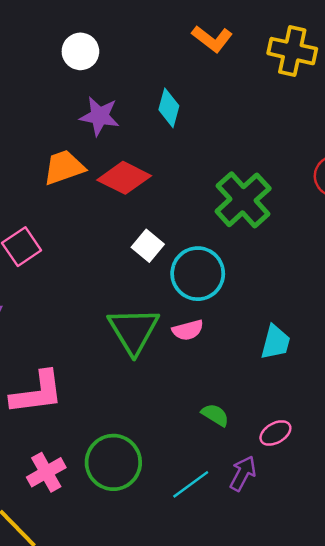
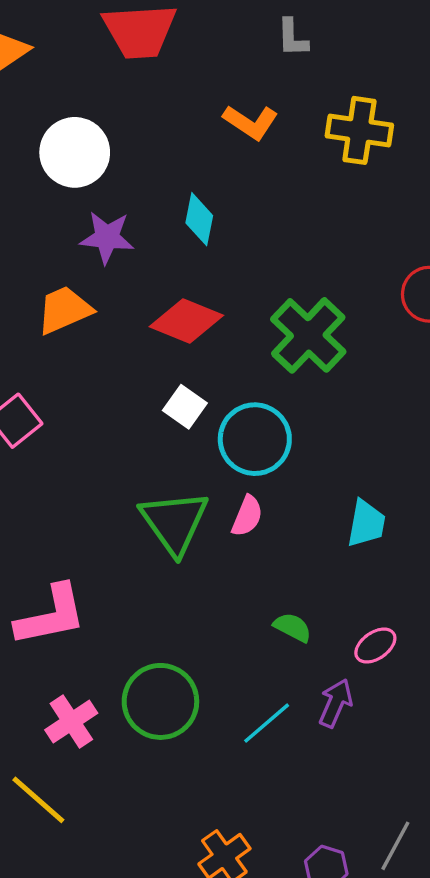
white circle: (80, 51) -> (75, 152), size x1.4
red diamond: (124, 178) -> (186, 321), moved
pink semicircle: (188, 330) -> (247, 516), turned -48

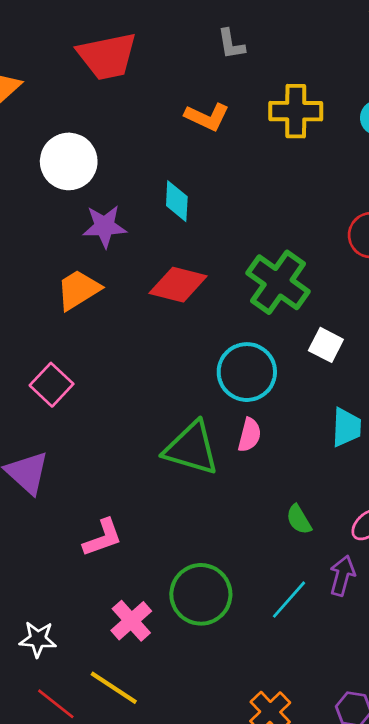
white square: (185, 407) -> (326, 345), moved
green triangle: (174, 522) -> (191, 448), turned -30
pink L-shape: (51, 615) -> (103, 538), size x0.7
green semicircle: (293, 627) -> (299, 519), turned -140

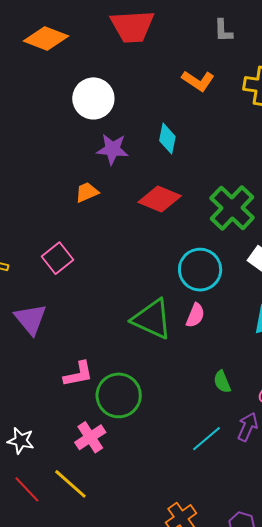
orange trapezoid: (78, 290) -> (87, 192), size x0.7
green circle: (201, 594) -> (119, 395), moved

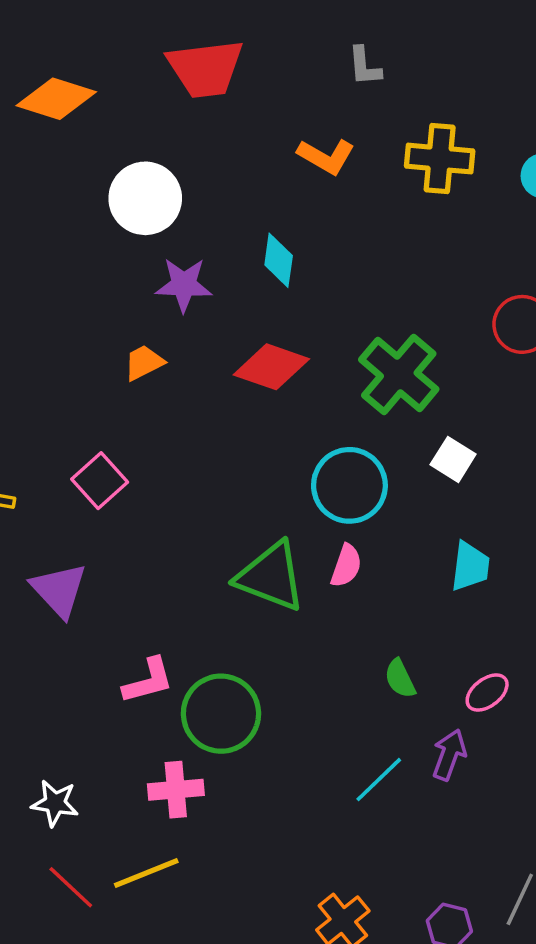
pink cross: (90, 437) -> (176, 790), turned 32
yellow line: (70, 484) -> (146, 873), turned -60

